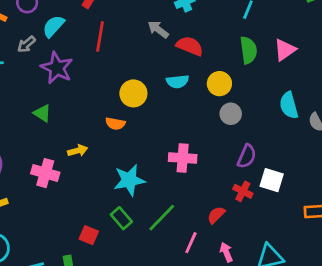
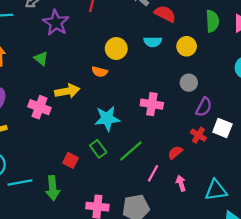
gray circle: (231, 114) -> (189, 83), moved
yellow arrow: (78, 151) -> (67, 91), size x1.5

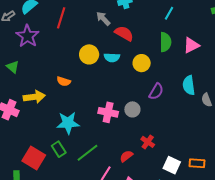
yellow circle: (116, 49) -> (89, 54), moved
gray circle: (189, 83) -> (132, 109), moved
purple semicircle: (204, 107) -> (156, 91), moved
white square: (222, 128) -> (172, 165), moved
red square: (71, 160) -> (34, 158), size x1.6

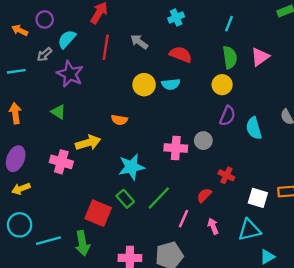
gray arrow: (103, 19) -> (139, 42), moved
yellow circle: (142, 63) -> (222, 85), moved
cyan semicircle: (189, 85) -> (254, 128), moved

